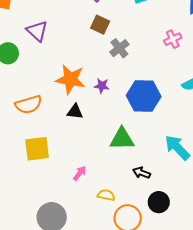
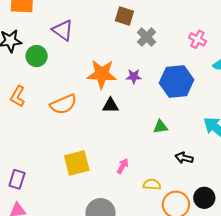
pink cross: (173, 39) -> (197, 39), moved, turned -30
green triangle: (122, 139) -> (160, 127), size x0.6
yellow square: (37, 149) -> (77, 163), moved
black circle: (159, 202) -> (204, 198), moved

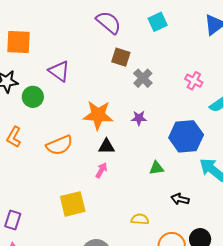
purple star: (134, 76) -> (139, 118), moved
blue hexagon: (177, 81) -> (186, 136), moved
pink arrow: (123, 166) -> (101, 170), moved
yellow semicircle: (152, 184) -> (140, 219), moved

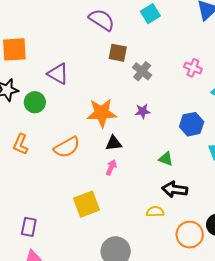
blue hexagon: (186, 136) -> (192, 124), size x0.7
green triangle: (156, 168) -> (166, 159), turned 35
black arrow: (180, 199) -> (175, 189), moved, size x1.4

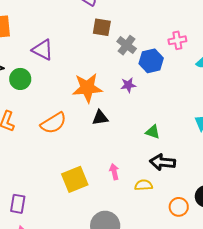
pink cross: (193, 68) -> (177, 40), turned -30
blue hexagon: (192, 124) -> (151, 61), moved
pink arrow: (111, 167) -> (114, 172), moved, turned -35
orange circle: (190, 235) -> (179, 207), size x0.7

